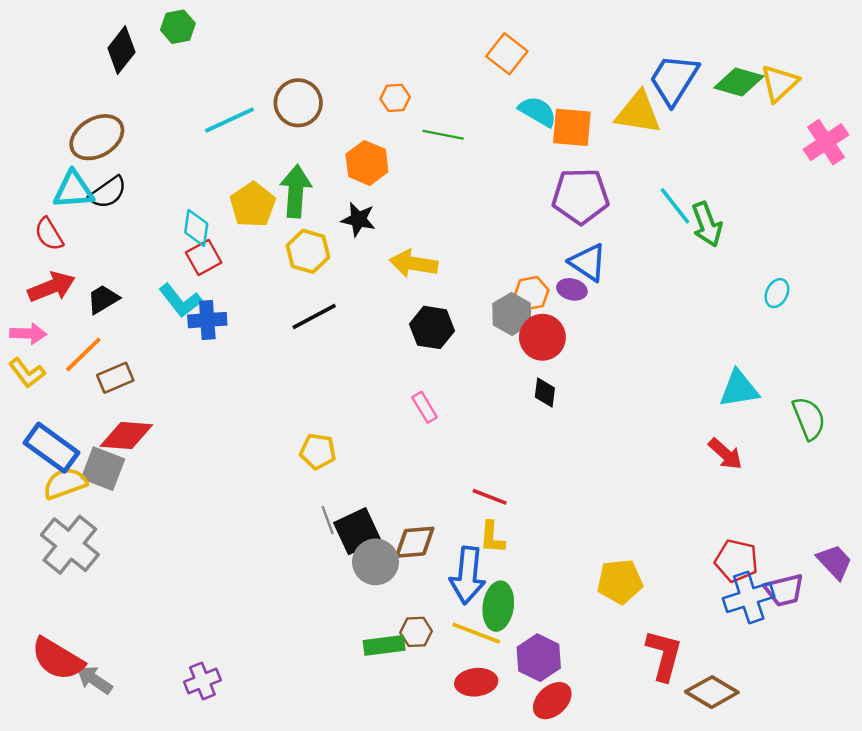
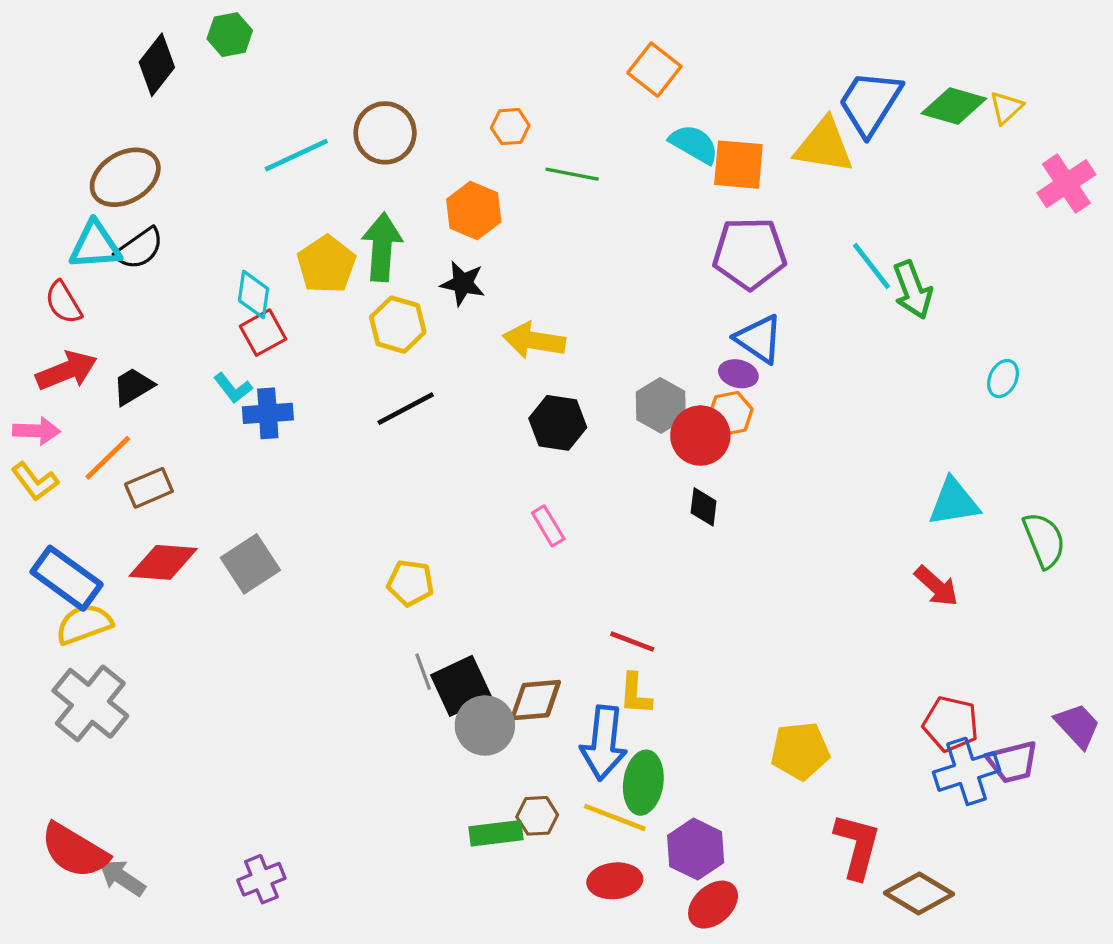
yellow triangle: (779, 83) -> (1006, 108), size x0.7
orange hexagon: (531, 293) -> (730, 413), moved
cyan L-shape: (180, 300) -> (233, 388), size x0.7
gray square: (103, 469) -> (250, 564), moved, turned 36

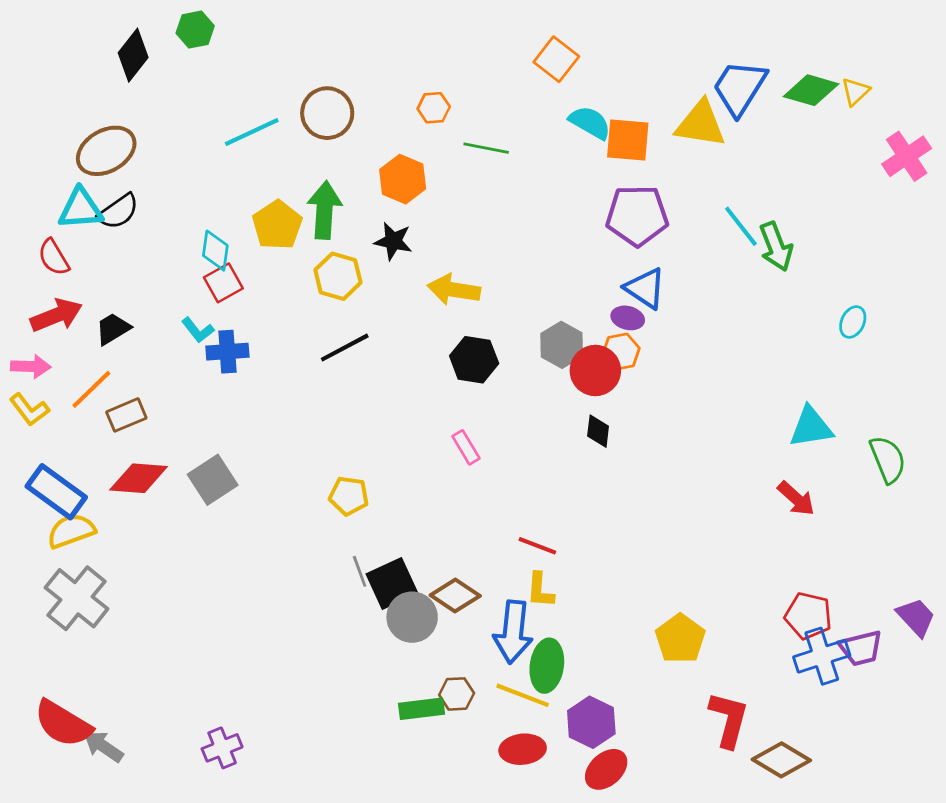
brown diamond: (536, 700) -> (455, 596), turned 39
yellow pentagon: (800, 751) -> (680, 639), turned -30

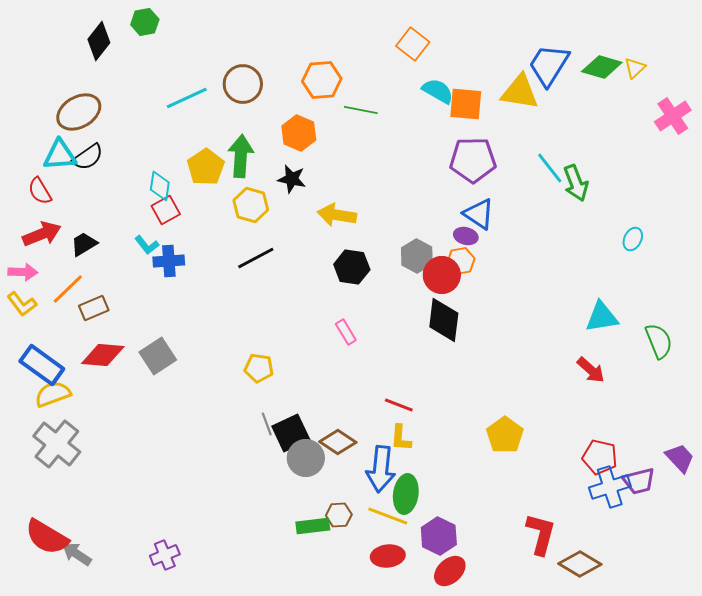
orange hexagon: (434, 108) -> (322, 80), size x1.6
black diamond: (598, 431) -> (444, 320), size x1.8
yellow pentagon: (680, 639) -> (505, 435), moved

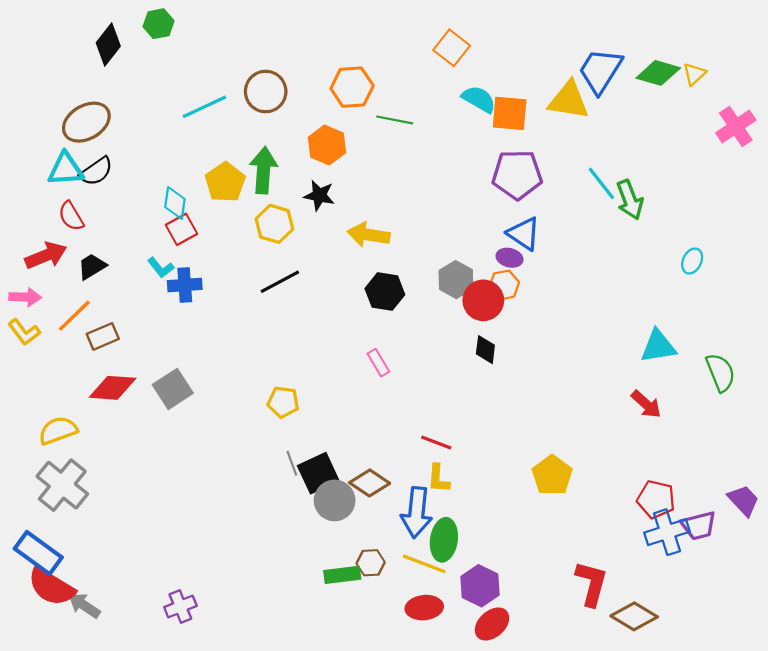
red semicircle: (40, 191) -> (71, 216), moved
black diamond: (444, 320) -> (485, 350), size x0.6
blue rectangle: (42, 365) -> (38, 553), moved

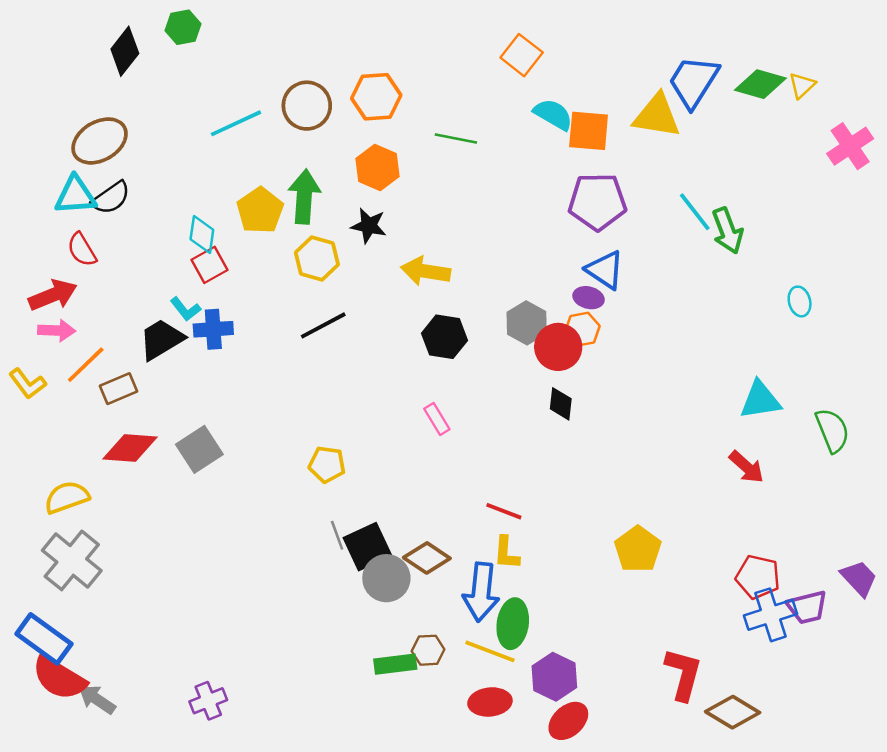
orange hexagon: (352, 87) -> (376, 97), moved
cyan ellipse: (692, 261) -> (800, 301), turned -40
black trapezoid: (92, 266) -> (161, 339), moved, size x1.4
pink arrow: (25, 297) -> (57, 331), moved

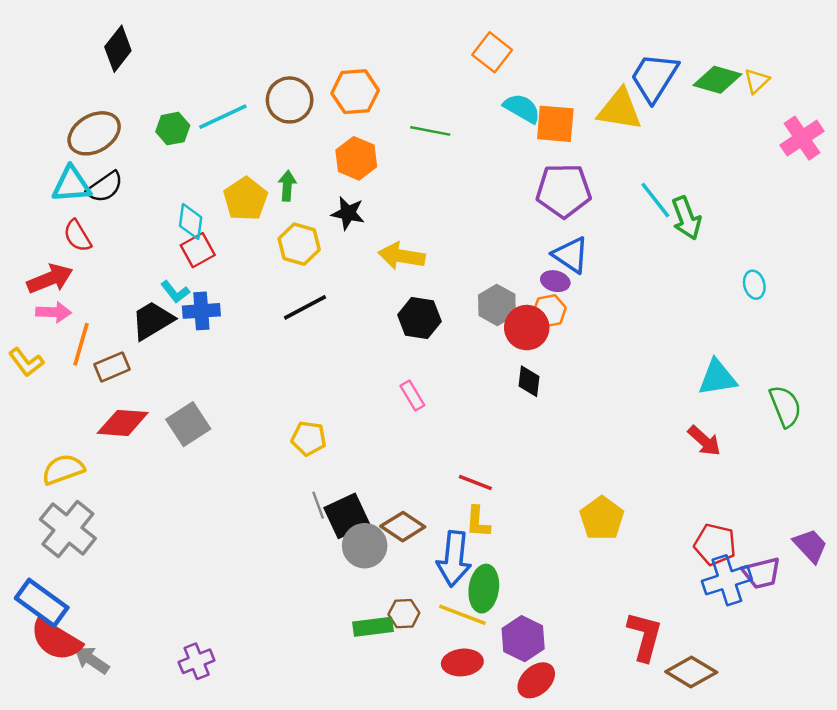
green hexagon: (183, 27) -> (173, 129), moved
green arrow: (304, 197) -> (287, 186), size x0.6
orange line: (86, 365) -> (81, 344), turned -30

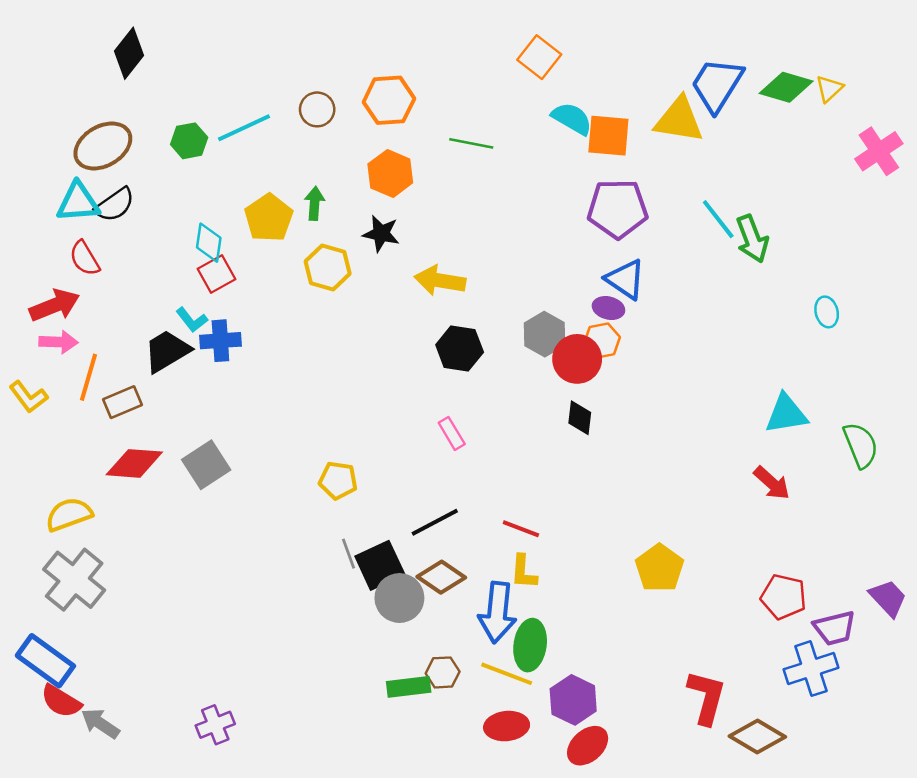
brown circle: (290, 100) -> (317, 109), size x0.7
black line: (305, 307) -> (435, 522), moved
blue cross: (727, 580) -> (811, 669), moved
red semicircle: (56, 640) -> (61, 701), size x0.7

